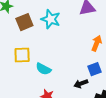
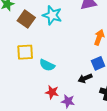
brown square: (24, 22) -> (26, 19), turned -30

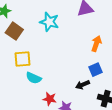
brown square: (26, 19) -> (14, 31), moved
cyan semicircle: (47, 65) -> (34, 78), moved

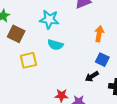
blue square: (96, 70) -> (102, 60), turned -32
cyan semicircle: (34, 78) -> (55, 45), moved

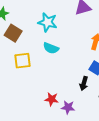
black arrow: (92, 76) -> (84, 83), turned -48

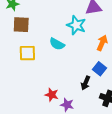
cyan star: (48, 22) -> (76, 25), moved
brown square: (13, 33) -> (21, 25), turned -36

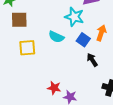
blue square: (99, 69) -> (83, 40), moved
black arrow: (86, 83) -> (92, 60), moved, turned 128

